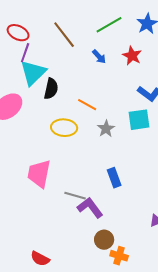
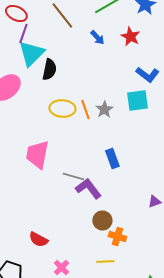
orange line: (87, 105) -> (85, 110), moved, turned 42

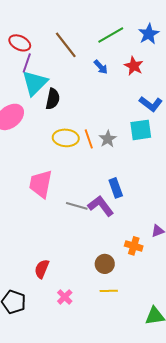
purple L-shape: (88, 188) -> (101, 206), moved
brown circle: (102, 220) -> (105, 264), moved
orange cross: (117, 236) -> (134, 246), moved
red semicircle: (38, 240) -> (42, 269), turned 84

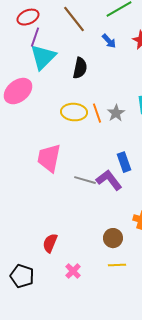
red ellipse: (20, 43) -> (28, 17), turned -50
black semicircle: (53, 99) -> (80, 68), moved

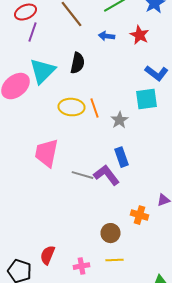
blue arrow: (109, 41) -> (106, 36), turned 140
cyan triangle: (43, 57) -> (42, 71), moved
gray star: (116, 113) -> (120, 120), moved
red semicircle: (50, 243) -> (48, 255), moved
pink cross: (73, 271) -> (82, 266), moved, turned 35

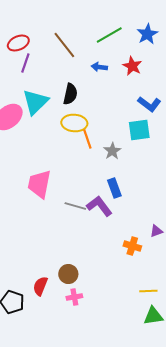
yellow ellipse: (72, 107) -> (74, 123), moved
brown circle: (110, 233) -> (68, 274), moved
yellow line: (114, 260) -> (148, 291), moved

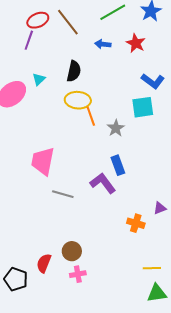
red ellipse: (18, 43) -> (38, 20), moved
cyan triangle: (35, 102) -> (39, 79), size x0.5
gray line: (75, 206) -> (63, 194), moved

